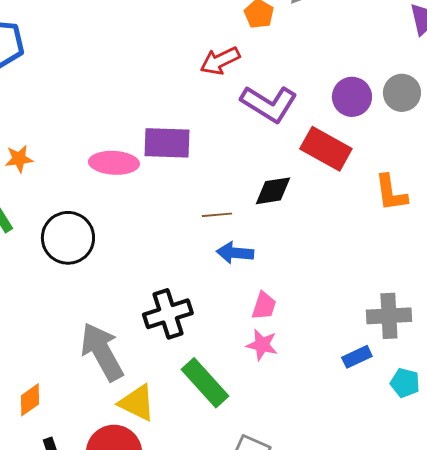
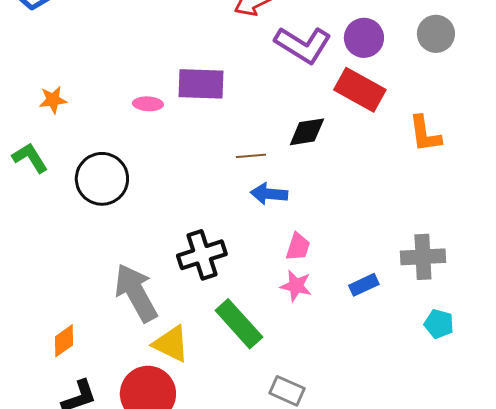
purple circle: (352, 97) -> (364, 38), moved
pink ellipse: (114, 163) -> (148, 104), size x0.6
blue rectangle: (357, 357) -> (364, 285), moved

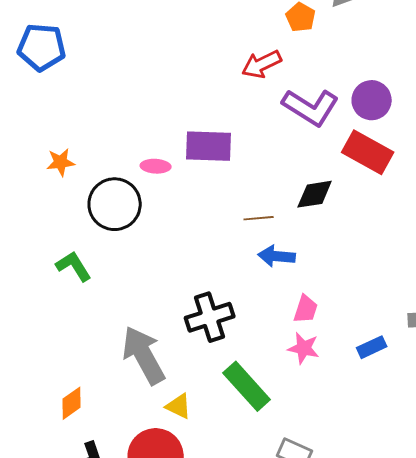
green L-shape: (30, 158) -> (74, 266), moved
black circle: (102, 179) -> (115, 204), moved
yellow triangle: (171, 344) -> (179, 406), size x0.7

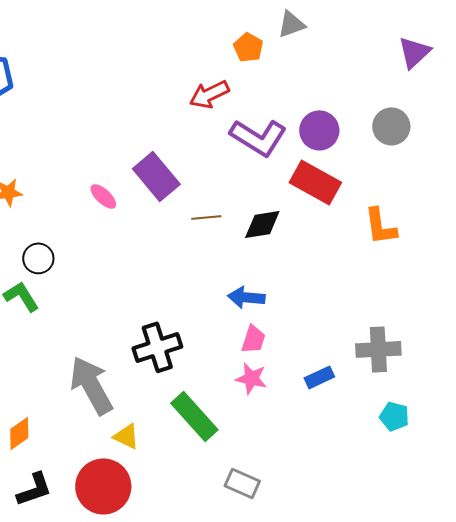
purple rectangle: (209, 146) -> (156, 176), turned 48
pink ellipse: (156, 166) -> (103, 196), turned 40
black circle: (115, 204) -> (38, 258), moved, size x0.6
brown line: (259, 218) -> (206, 217), moved
blue arrow: (277, 256) -> (246, 297), moved

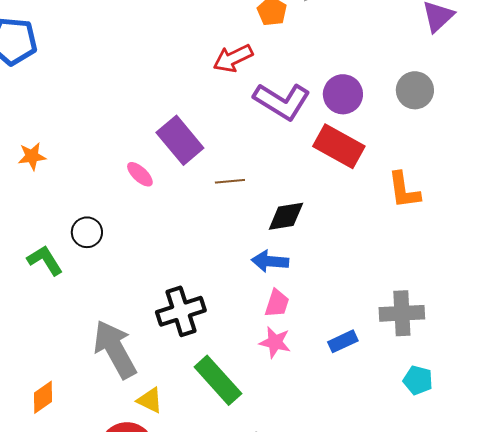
pink ellipse: (103, 196) -> (140, 174), moved
black diamond: (262, 224) -> (286, 216), moved
black circle: (38, 258) -> (87, 232), moved

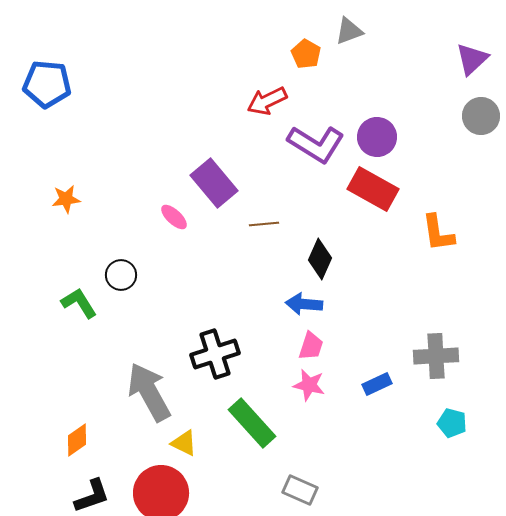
gray circle: (415, 90) -> (481, 116), moved
black diamond: (286, 216) -> (320, 259), turned -57

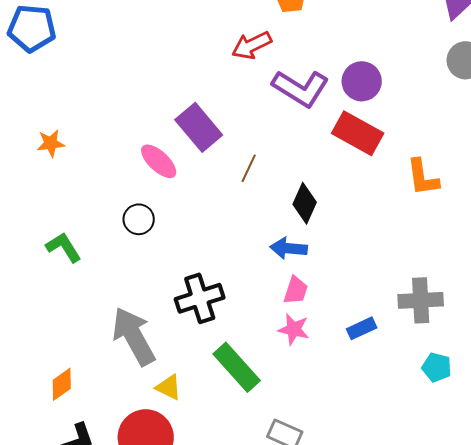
pink ellipse: (174, 217) -> (159, 161), size x1.4
brown line: (264, 224) -> (249, 168), turned -60
black circle: (121, 275) -> (139, 219), moved

